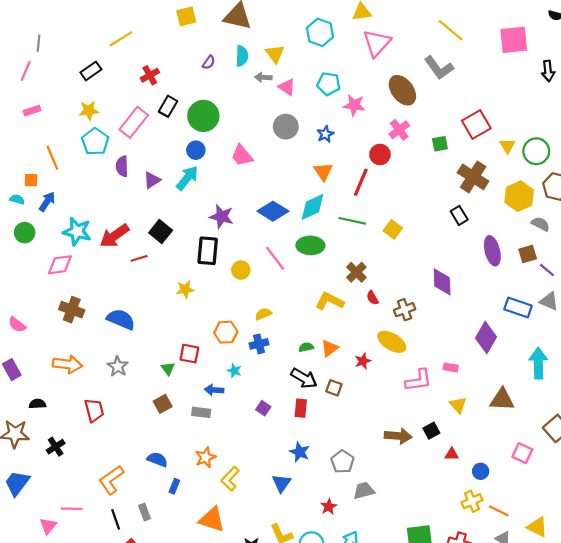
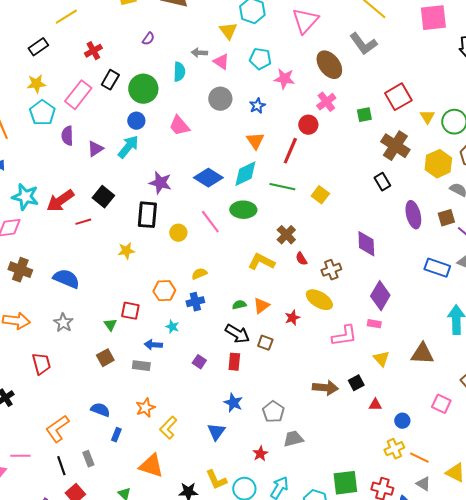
yellow triangle: (275, 54) -> (228, 31), moved
cyan semicircle: (242, 56) -> (179, 72), moved
purple diamond: (486, 337) -> (380, 296), moved

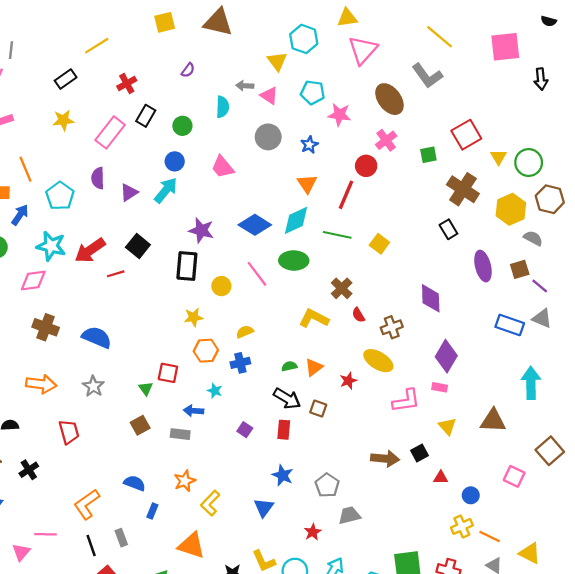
green circle: (143, 89) -> (182, 126), size x0.6
cyan pentagon: (42, 113) -> (60, 196), moved
yellow star: (126, 251) -> (194, 317), moved

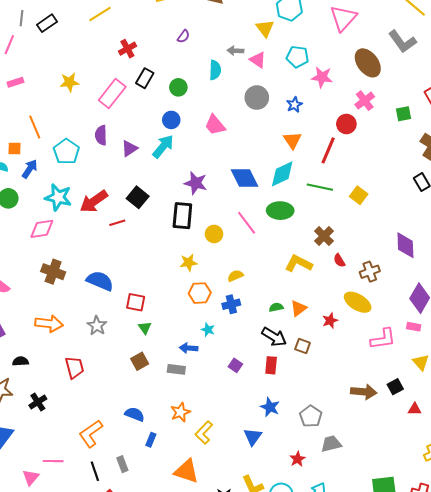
black rectangle: (66, 79) -> (47, 23), moved
blue diamond: (255, 225) -> (245, 178), turned 32
red square: (168, 373) -> (136, 302), moved

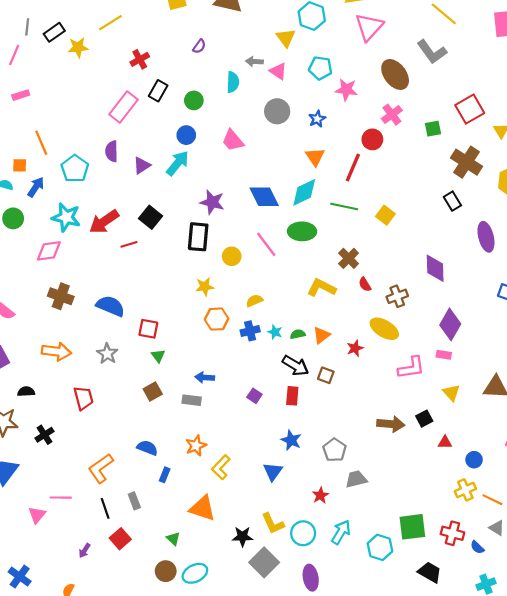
yellow star: (69, 82) -> (78, 47), moved
cyan star: (208, 330) -> (275, 332), moved

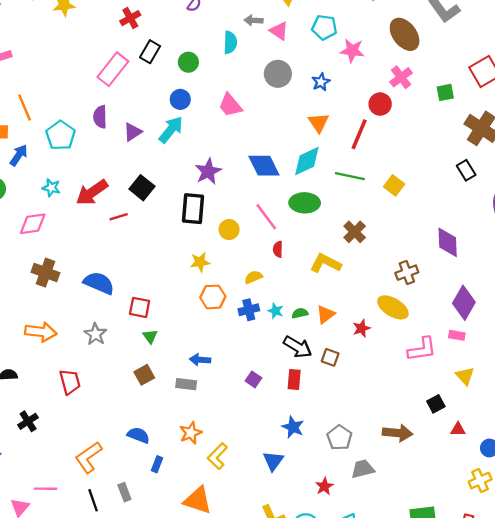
purple star: (212, 202) -> (208, 171), turned 30
cyan star: (66, 217) -> (51, 188), size x0.6
red semicircle: (365, 284) -> (278, 249), moved, turned 32
brown arrow: (391, 424) -> (398, 433), moved

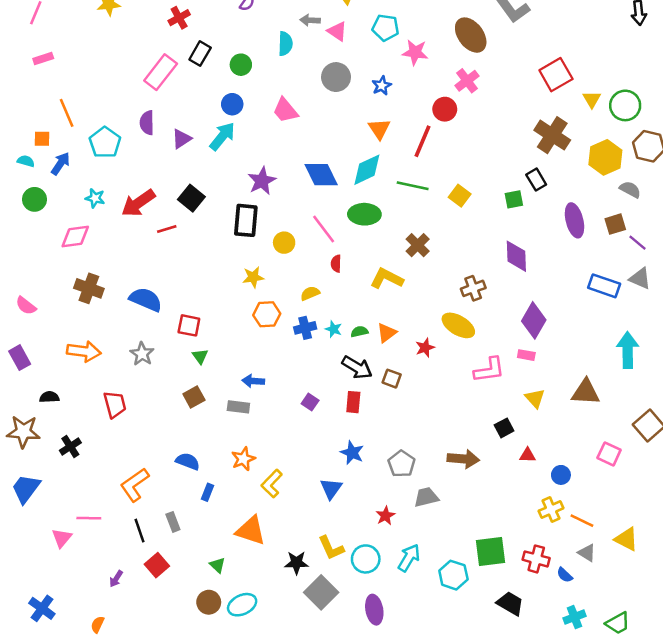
green square: (445, 92) -> (514, 199), moved

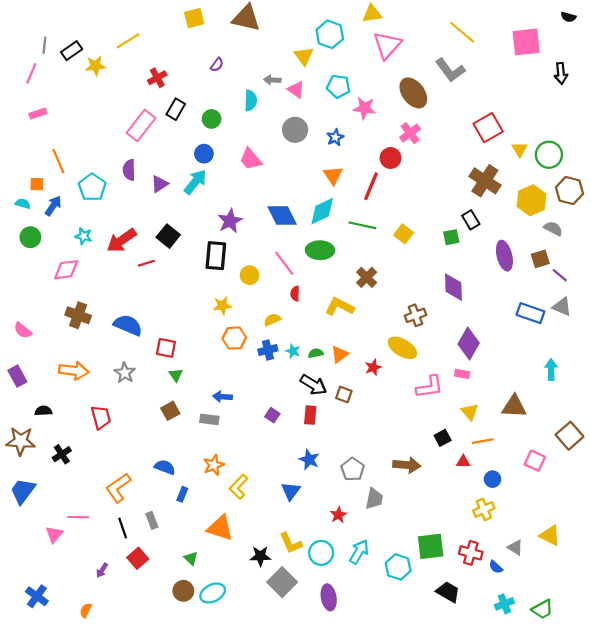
cyan arrow: (628, 350) -> (551, 370), size x0.7
gray trapezoid: (426, 497) -> (374, 499), turned 115
orange line: (582, 521) -> (483, 441), moved, turned -36

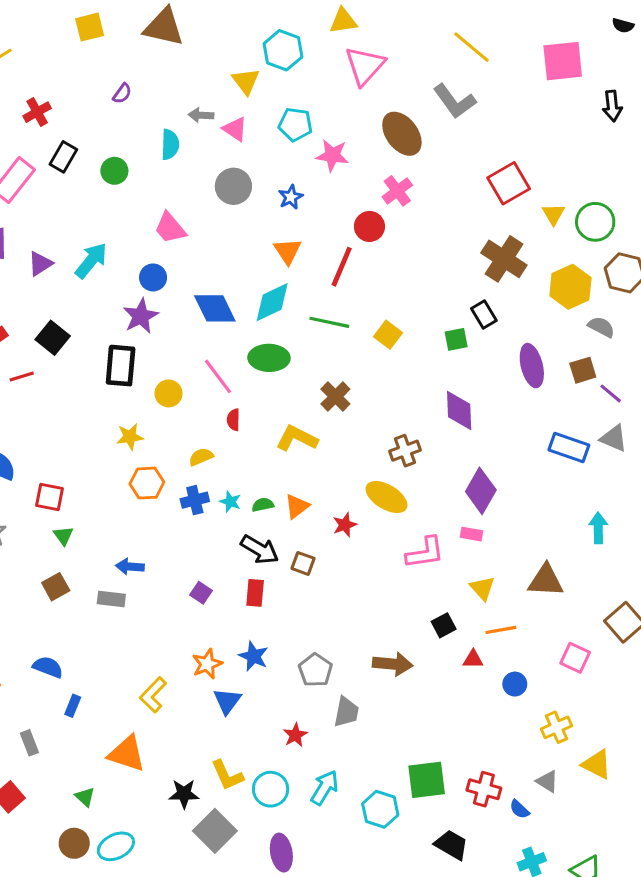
blue circle: (204, 154) -> (153, 277), moved
orange star: (214, 465) -> (207, 664), moved
yellow cross: (484, 509) -> (557, 727), moved

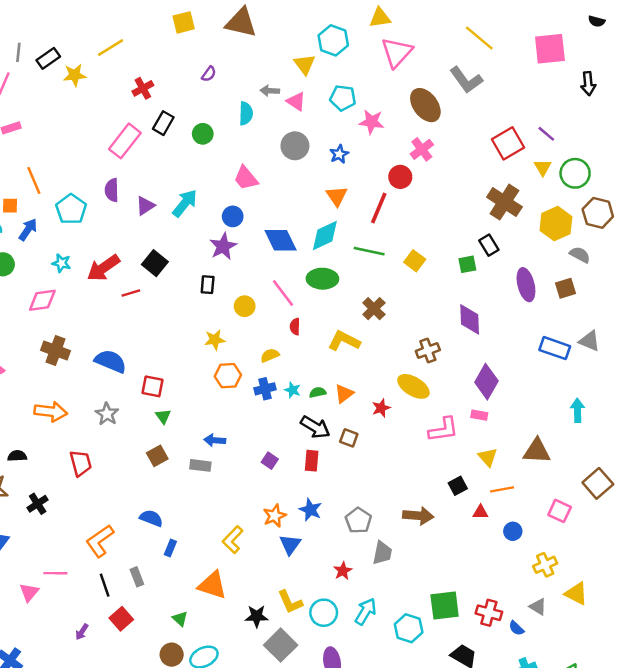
black rectangle: (121, 366) -> (208, 285), size x0.6
purple line: (611, 393) -> (546, 134), moved

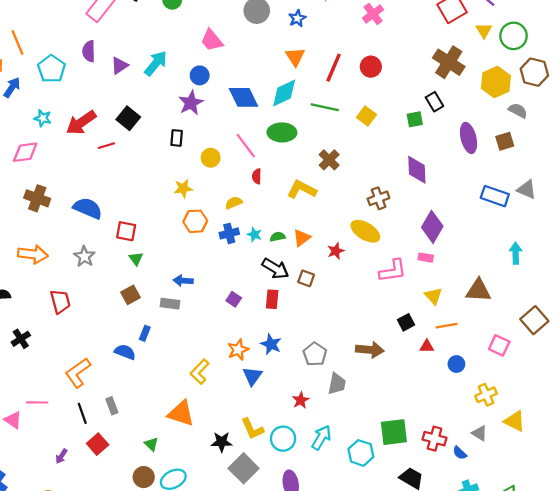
red circle: (400, 177) -> (371, 67), moved
blue rectangle: (170, 548) -> (145, 333), moved
pink triangle: (29, 592) -> (13, 420), turned -36

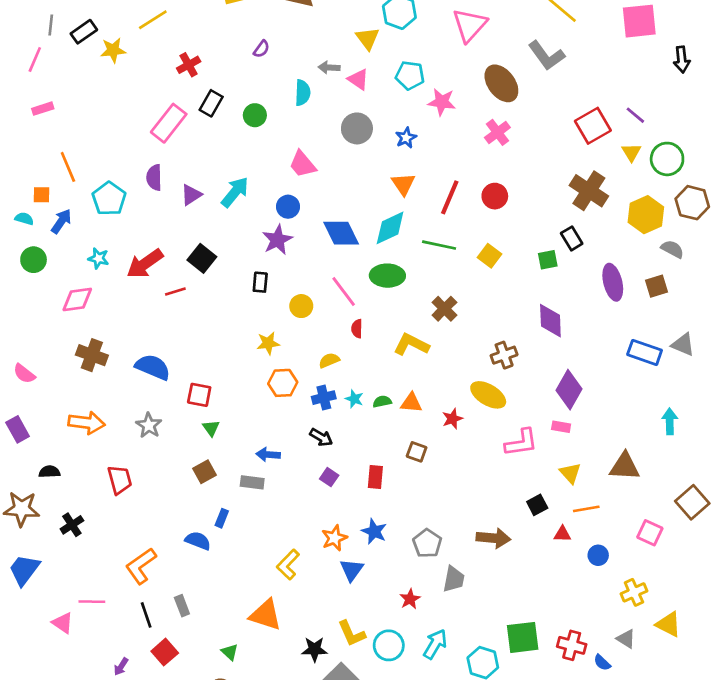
orange triangle: (302, 238) -> (411, 403), turned 42
black arrow: (275, 269) -> (321, 437), moved, size x0.7

